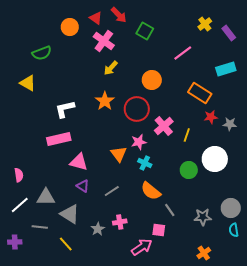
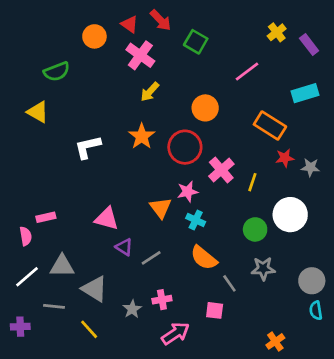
pink rectangle: (59, 139) -> (46, 217), moved, size x0.6
purple triangle: (83, 186) -> (124, 247), moved
gray star: (203, 217) -> (263, 269), moved
pink arrow: (142, 247) -> (175, 333), moved

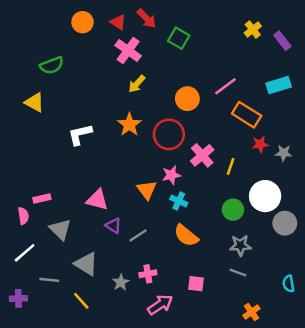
orange circle: (94, 36) -> (83, 22), moved
pink line: (247, 72) -> (226, 86), moved
gray triangle: (62, 266) -> (60, 229), moved, turned 45
gray circle: (312, 281) -> (285, 223), moved
gray line: (229, 283) -> (238, 273), moved, turned -35

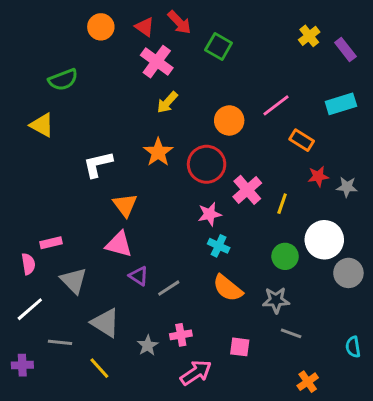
orange rectangle: (247, 115) -> (302, 140), size x0.7
orange triangle: (147, 190) -> (125, 205), moved
gray star: (240, 245) -> (276, 300), moved

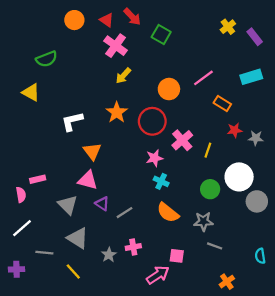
gray triangle: (74, 281) -> (68, 205), moved
pink arrow: (196, 373) -> (158, 275), moved

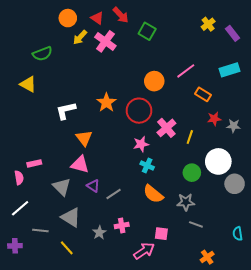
yellow arrow: (123, 76) -> (80, 37), moved

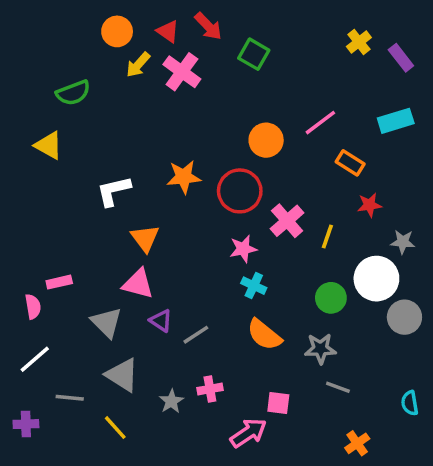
orange star: (106, 102) -> (184, 177), turned 30
gray star: (234, 126) -> (403, 242), moved

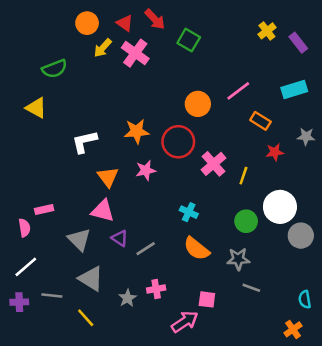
gray star: (403, 242) -> (306, 137), moved
pink star: (243, 249) -> (146, 170), moved
purple cross: (26, 424) -> (19, 302), moved
orange cross: (357, 443) -> (293, 329), moved

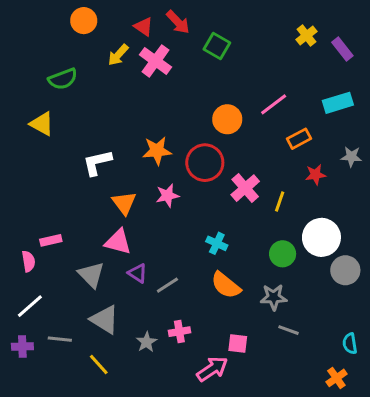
orange circle: (87, 23) -> (84, 21), moved
orange rectangle: (260, 121) -> (299, 139), turned -60

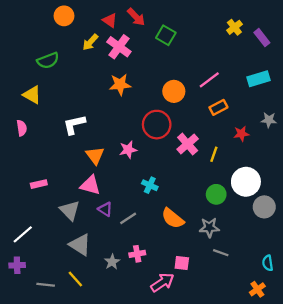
orange rectangle: (299, 139) -> (218, 107), moved
orange star: (157, 151) -> (120, 84), moved
cyan cross: (217, 243) -> (150, 185), moved
pink semicircle: (28, 261) -> (22, 128), moved
gray line: (60, 339) -> (46, 285), moved

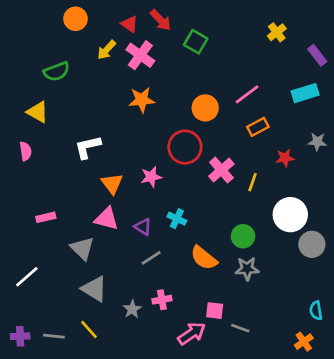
purple rectangle: (262, 38) -> (317, 55), moved
green circle: (216, 194) -> (243, 236), moved
purple triangle: (105, 209) -> (143, 227), moved
gray line: (221, 253) -> (240, 328), moved
purple cross: (17, 265) -> (20, 336), moved

